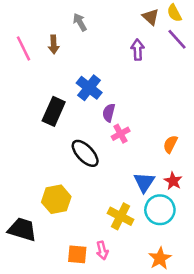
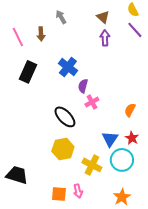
brown triangle: (151, 17) -> (103, 17), moved
black rectangle: (54, 111) -> (28, 72), moved
yellow hexagon: (56, 199) -> (63, 149), moved

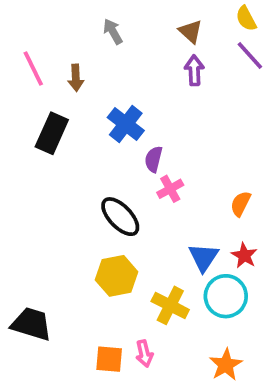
brown arrow: (41, 34) -> (76, 78), moved

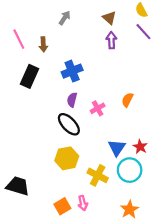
gray arrow: (113, 31) -> (65, 18), turned 64
blue cross: (126, 124) -> (72, 71), turned 30
purple semicircle: (154, 159) -> (72, 100), moved
orange semicircle: (241, 204) -> (127, 100), moved
orange square: (109, 359) -> (62, 206), turned -35

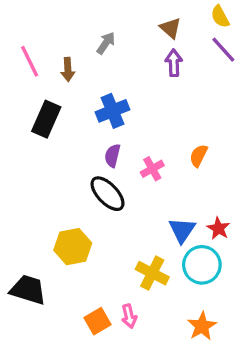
gray arrow: (65, 18) -> (106, 43), moved
yellow hexagon: (67, 158) -> (73, 247), moved

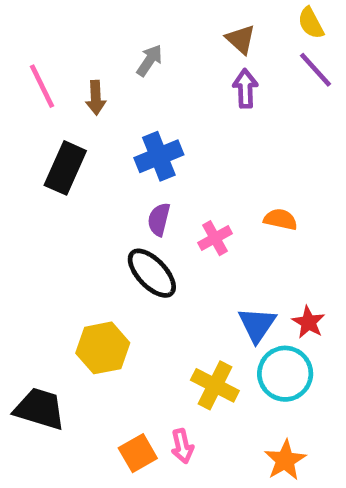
orange semicircle: (199, 156) -> (280, 219), turned 75

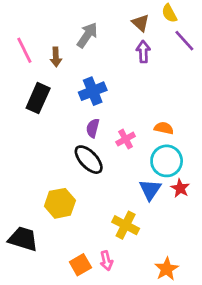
yellow semicircle: (311, 23) -> (169, 13), moved
gray arrow: (150, 60) -> (87, 35), size x1.4
cyan circle: (285, 374) -> (167, 161), moved

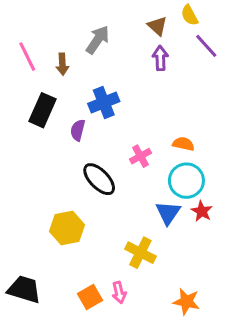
purple semicircle: (93, 128) -> (78, 130), moved
black trapezoid: (23, 239) -> (24, 289), moved
orange star: (167, 269) -> (186, 302), turned -30

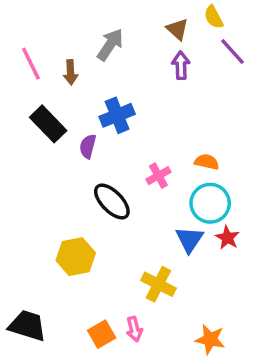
black rectangle: (42, 110) -> (48, 124), turned -68

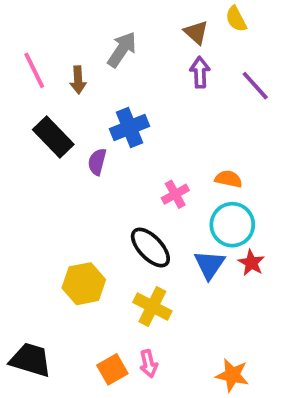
purple line: (233, 52) -> (255, 86), moved
black ellipse: (112, 201) -> (150, 247), moved
yellow cross: (158, 284) -> (152, 307), moved

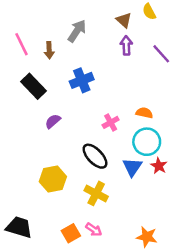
purple semicircle: (97, 162) -> (53, 121), moved, turned 35
pink arrow: (149, 364) -> (94, 230), turned -42

